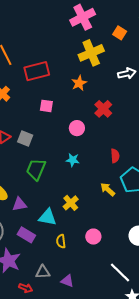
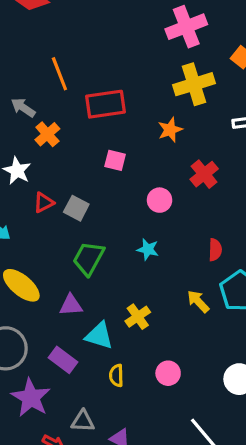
purple triangle: (19, 204) -> (71, 305), moved

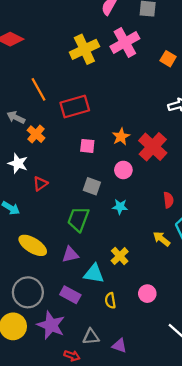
yellow cross: (194, 84) -> (84, 49), moved
orange star: (170, 130) -> (121, 137), moved
red cross: (204, 174) -> (153, 147), size x1.4
gray square: (76, 208) -> (92, 186), moved

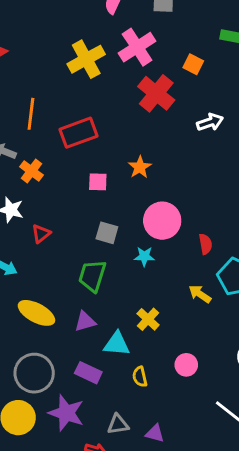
orange line: (38, 89) -> (31, 114), turned 40
red cross: (153, 147) -> (156, 93), moved
pink circle: (123, 170) -> (162, 221), moved, size x1.6

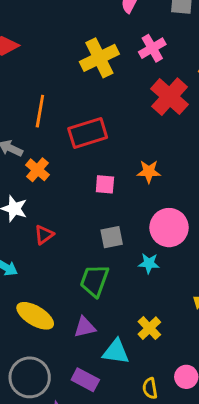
pink cross: (137, 47) -> (152, 48), size x0.7
orange star: (140, 167) -> (149, 172), turned 30
gray square: (107, 233) -> (112, 237), turned -30
yellow semicircle: (140, 377) -> (150, 388), moved

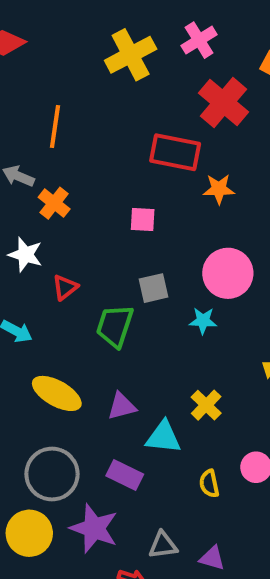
red rectangle: (88, 133) -> (175, 152), moved, turned 30
orange star: (149, 172) -> (219, 189), moved
green trapezoid: (94, 281) -> (115, 326), moved

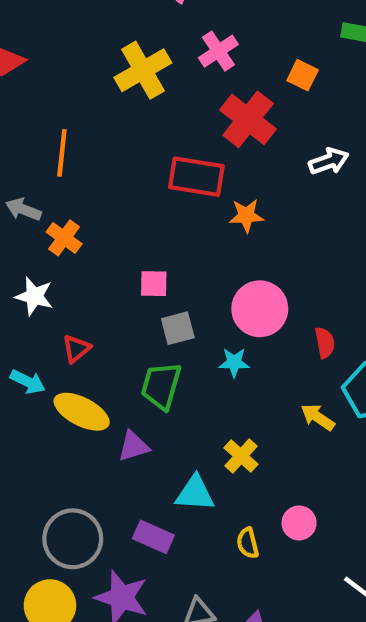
pink square: (143, 220) -> (154, 284), moved
red triangle: (65, 287) -> (76, 349), moved
green trapezoid: (115, 326) -> (161, 386), moved
yellow ellipse: (57, 393) -> (82, 412), moved
purple triangle: (122, 406) -> (134, 446), moved

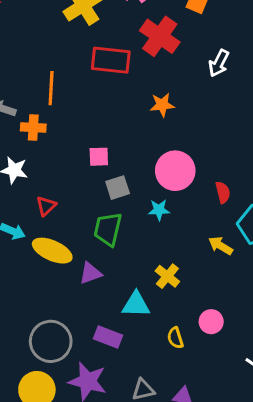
orange line: (62, 153) -> (51, 88), moved
white arrow: (329, 161) -> (219, 63), turned 140
red rectangle: (196, 177) -> (111, 60), moved
orange cross: (64, 238) -> (33, 128), turned -30

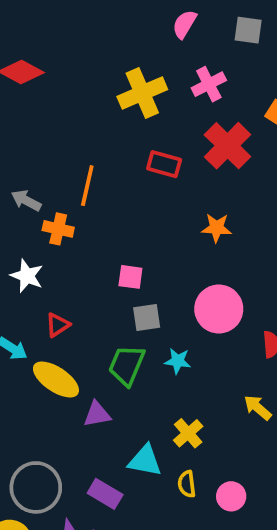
red rectangle: (111, 60) -> (164, 164), size x0.7
cyan star: (159, 210) -> (178, 361), moved
yellow semicircle: (175, 338) -> (187, 484), moved

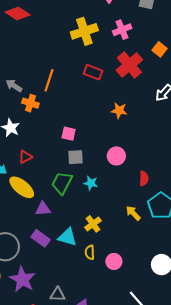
pink circle: (219, 309) -> (116, 156), size x0.7
purple rectangle: (105, 494) -> (41, 238), moved

